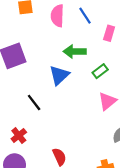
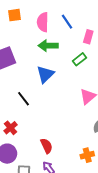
green arrow: (75, 51) -> (48, 46), moved
green rectangle: (100, 71) -> (79, 59), moved

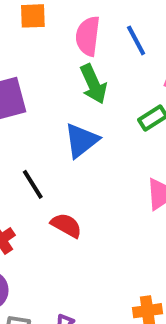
green arrow: (48, 46) -> (93, 84), turned -120
red semicircle: (46, 146) -> (66, 225), moved, turned -42

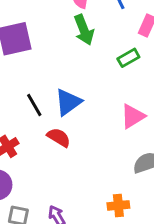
blue triangle: (81, 141) -> (68, 102), moved

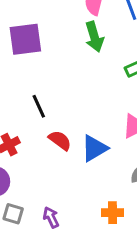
blue triangle: (68, 102) -> (94, 148), moved

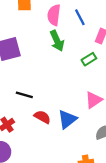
black line: (39, 106) -> (24, 95), turned -42

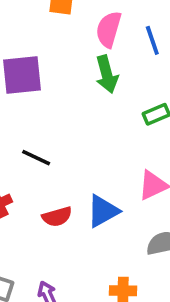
red semicircle: (42, 117) -> (57, 217), moved, turned 126

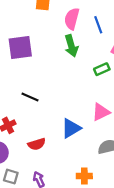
red semicircle: (57, 217) -> (37, 144), moved

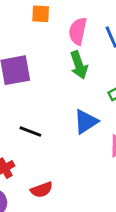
blue triangle: (71, 128) -> (86, 122), moved

